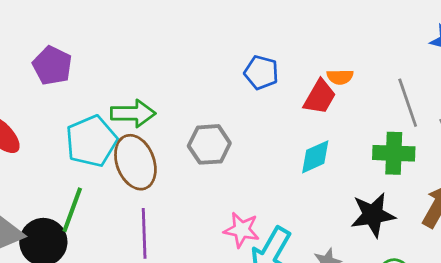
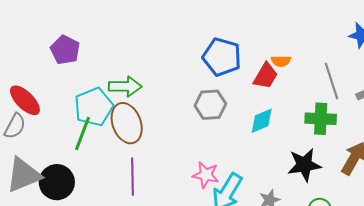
blue pentagon: (261, 72) -> (222, 57), size x1.5
gray hexagon: (209, 144) -> (210, 105), moved
green line: (72, 210) -> (83, 134), moved

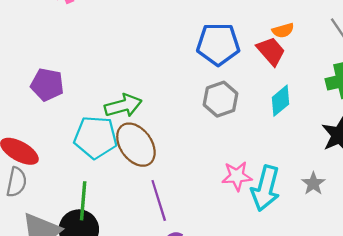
red trapezoid: (266, 76) -> (271, 51), turned -56
cyan pentagon: (94, 107) -> (96, 137), turned -30
green line: (83, 134) -> (83, 201), moved

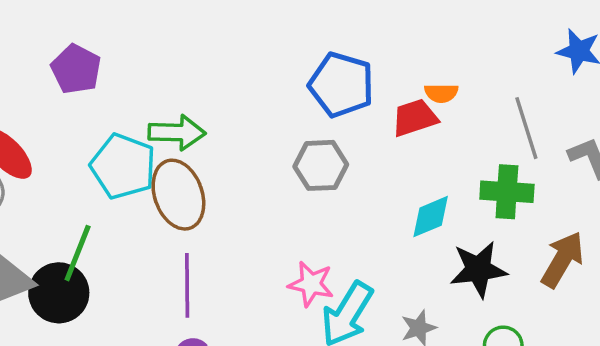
red trapezoid: (271, 51) -> (415, 118), turned -84
cyan diamond: (280, 101) -> (431, 217), moved

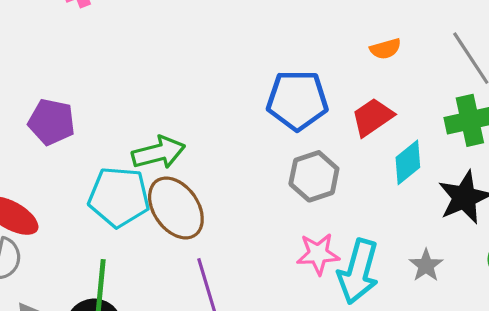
blue pentagon: (341, 85) -> (297, 100), moved
red trapezoid: (415, 118) -> (373, 117), moved
gray hexagon: (321, 165) -> (314, 176), moved

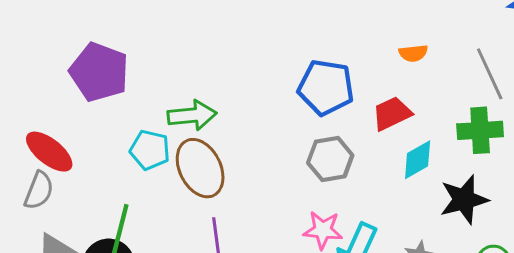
purple pentagon: (52, 122) -> (99, 72), size x1.4
cyan pentagon: (119, 197) -> (150, 150), size x0.7

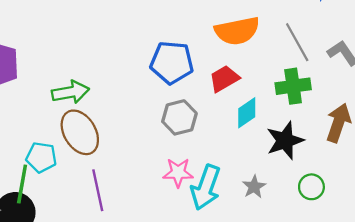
orange semicircle: (413, 53) -> (237, 31), size x2.0
cyan pentagon: (150, 150) -> (41, 157), moved

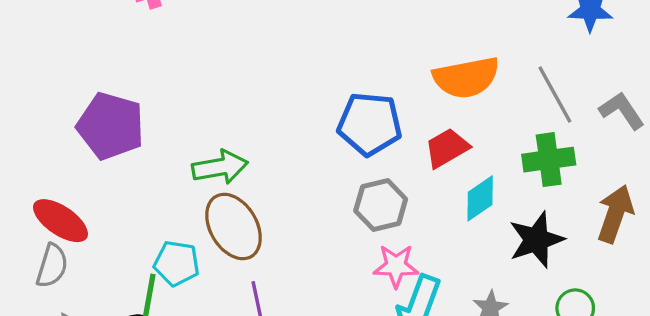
pink star: (178, 173) -> (396, 266), moved

